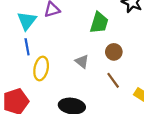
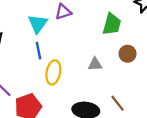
gray triangle: (82, 61) -> (95, 64), turned -40
brown line: (113, 80) -> (118, 103), moved

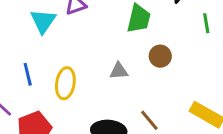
blue line: (38, 51) -> (28, 74), moved

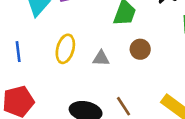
yellow ellipse: (65, 83) -> (65, 49), moved

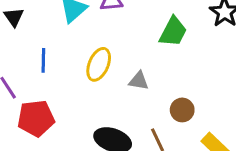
brown circle: (140, 49) -> (182, 110), moved

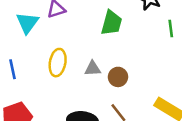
brown circle: (182, 110) -> (118, 77), moved

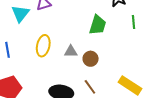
green trapezoid: (111, 23) -> (98, 25), moved

